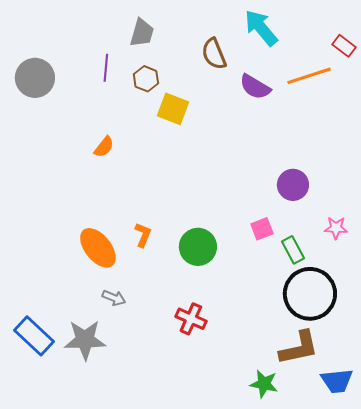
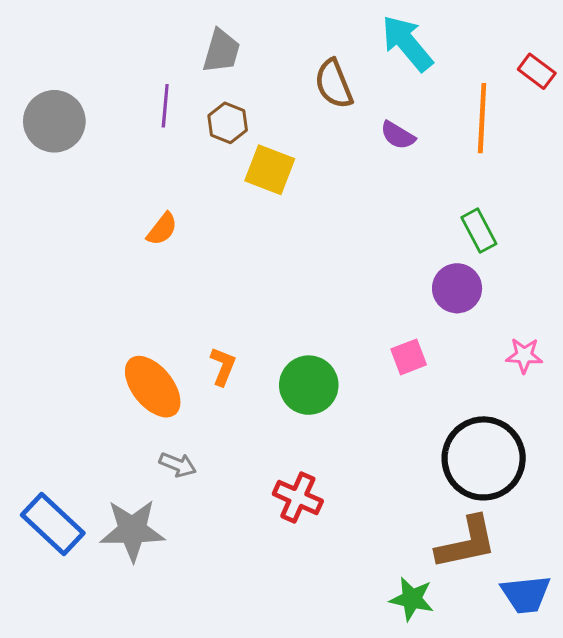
orange line: (309, 76) -> (482, 118), turned -69
purple semicircle: (255, 87) -> (398, 135), size x0.7
green rectangle: (293, 250) -> (479, 231), moved

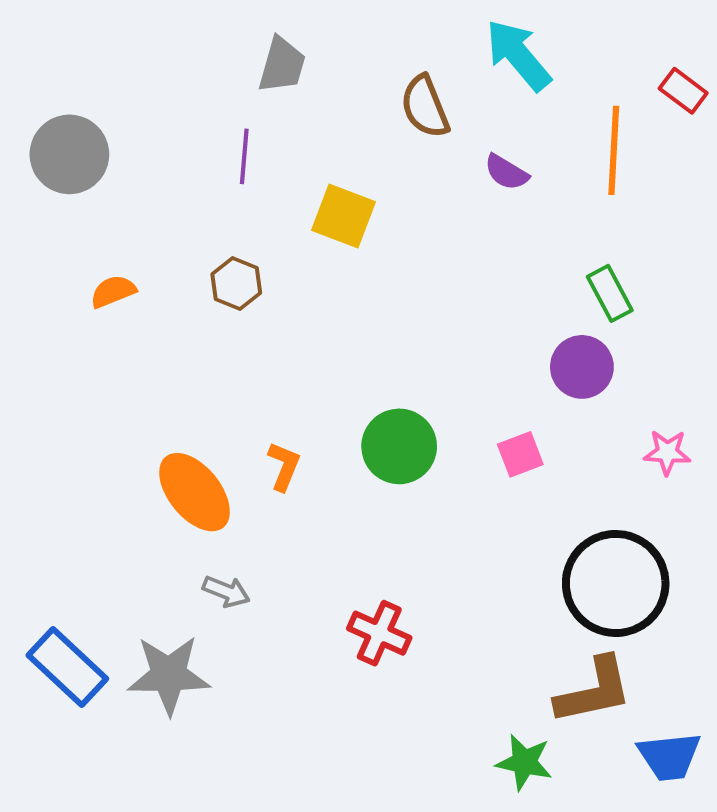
purple line: (165, 106) -> (244, 156), moved
brown hexagon: (228, 123) -> (236, 284), moved
orange semicircle: (162, 229) -> (113, 291), moved, turned -150
green circle: (309, 385) -> (399, 446), moved

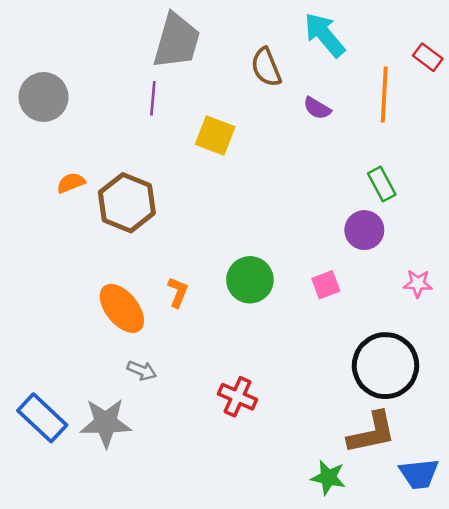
gray trapezoid: (282, 65) -> (177, 41), size x1.6
brown hexagon: (236, 284) -> (127, 203), moved, size x1.8

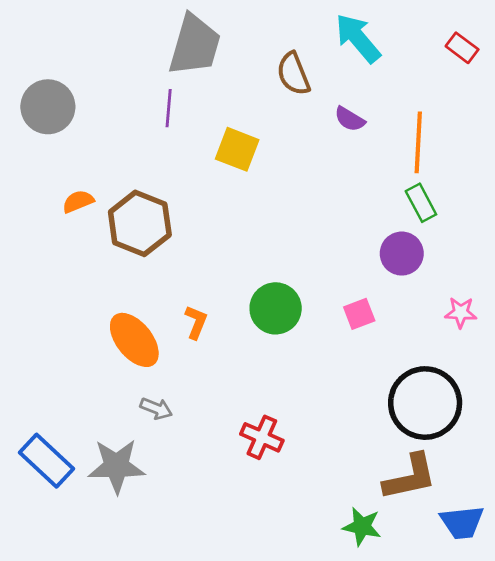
red rectangle: (428, 57) -> (462, 48), moved
orange line: (384, 95) -> (418, 142), moved

